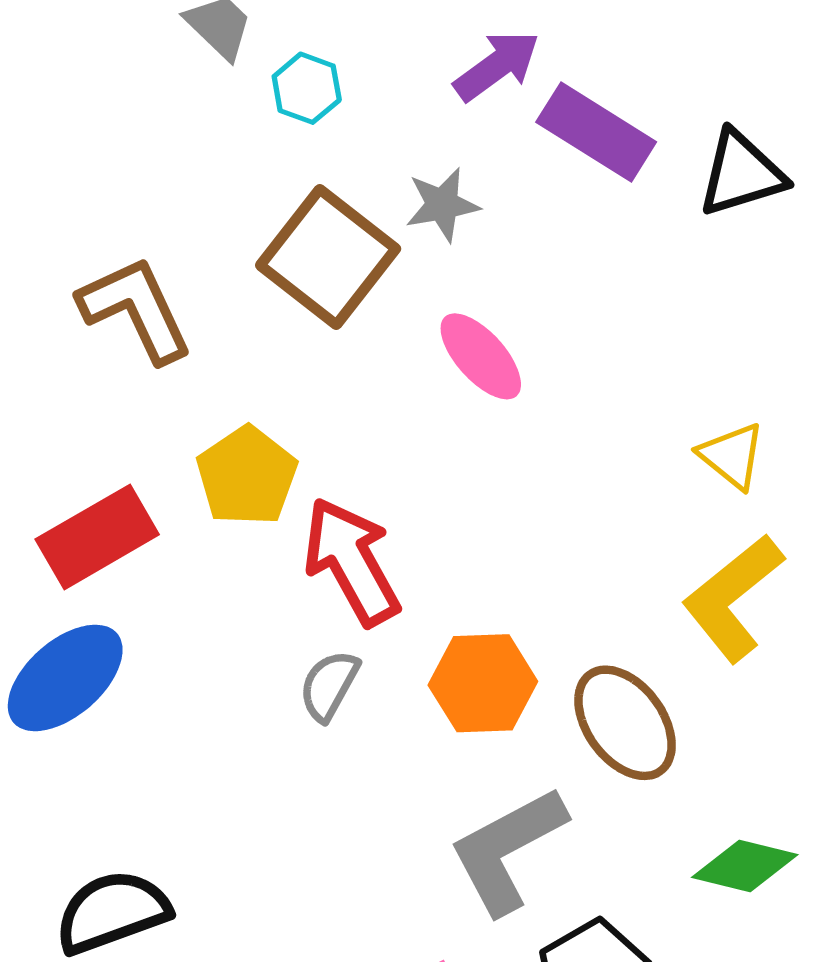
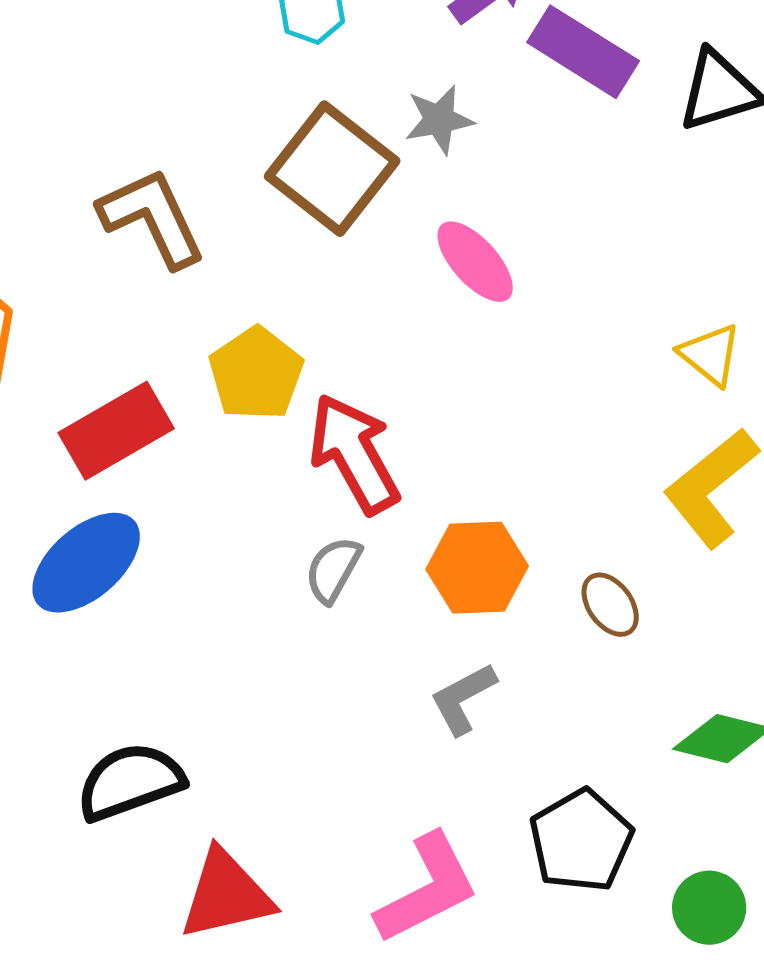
brown ellipse: (625, 723) -> (610, 605), size x0.6
gray L-shape: (508, 850) -> (463, 699), moved, size x0.6

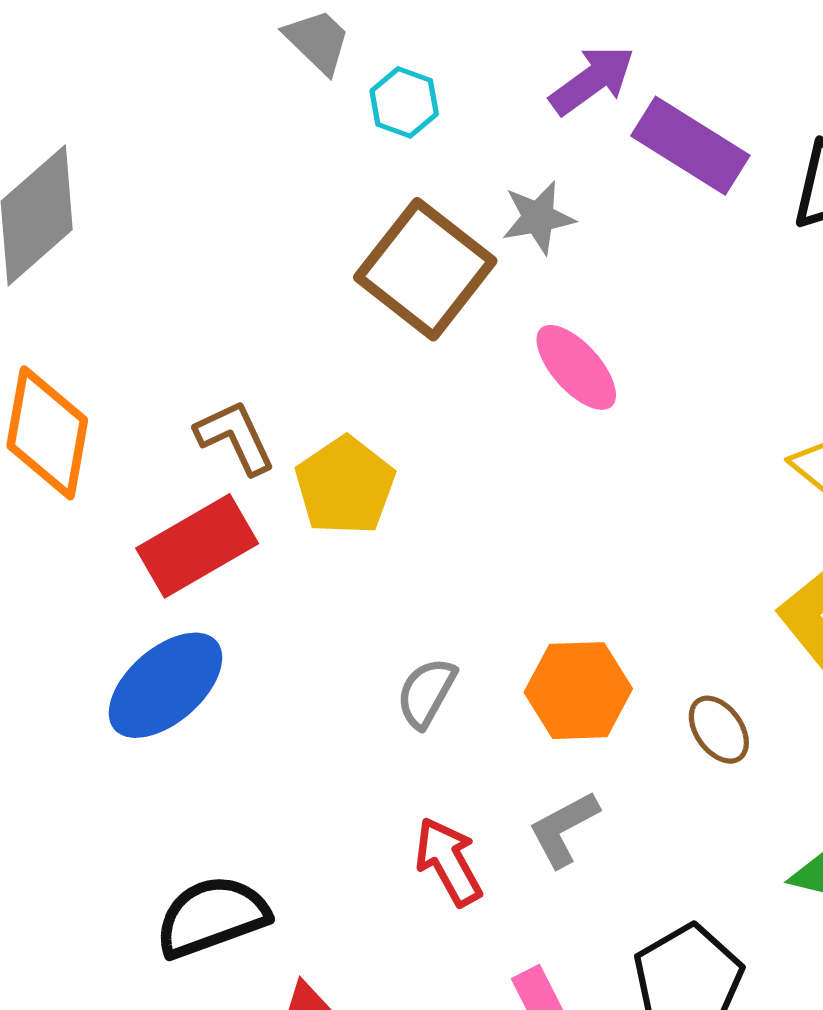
brown L-shape: (152, 218) -> (235, 437), moved, size x0.7
red arrow: (354, 454) -> (448, 862), moved, size x0.7

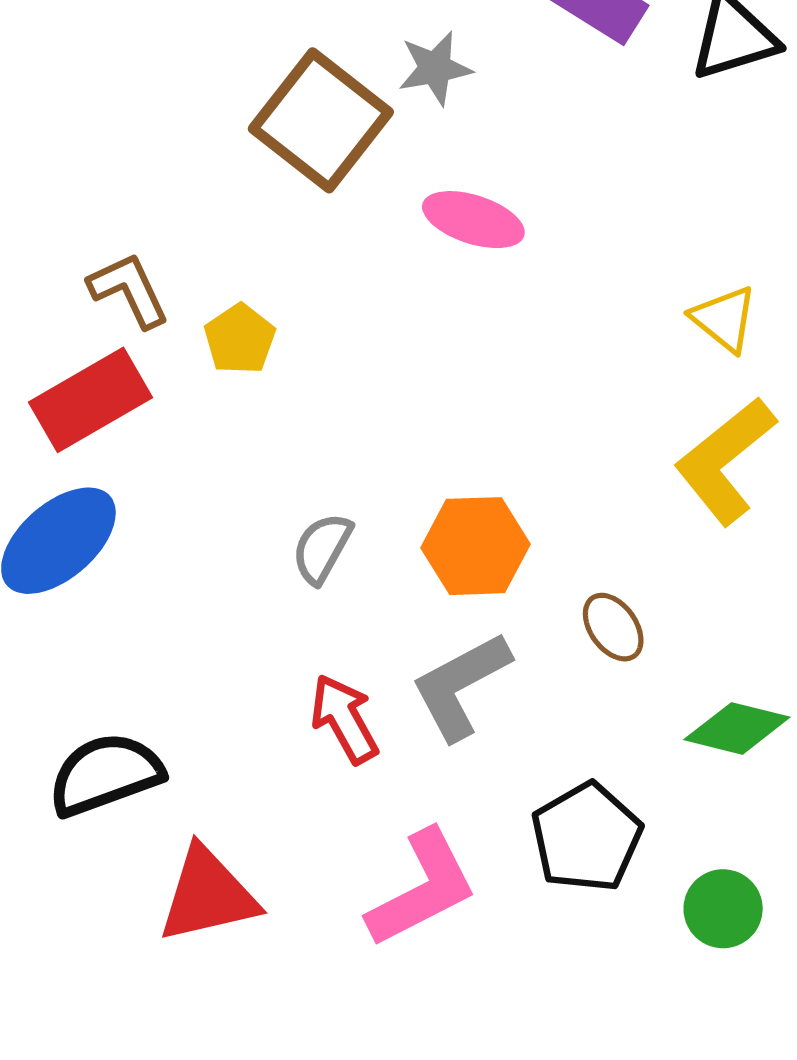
pink ellipse: (576, 367) -> (473, 220), turned -30
yellow pentagon: (345, 486) -> (240, 339), size x0.7
brown ellipse: (719, 730) -> (613, 627), moved
gray L-shape: (564, 829) -> (461, 686), size x1.4

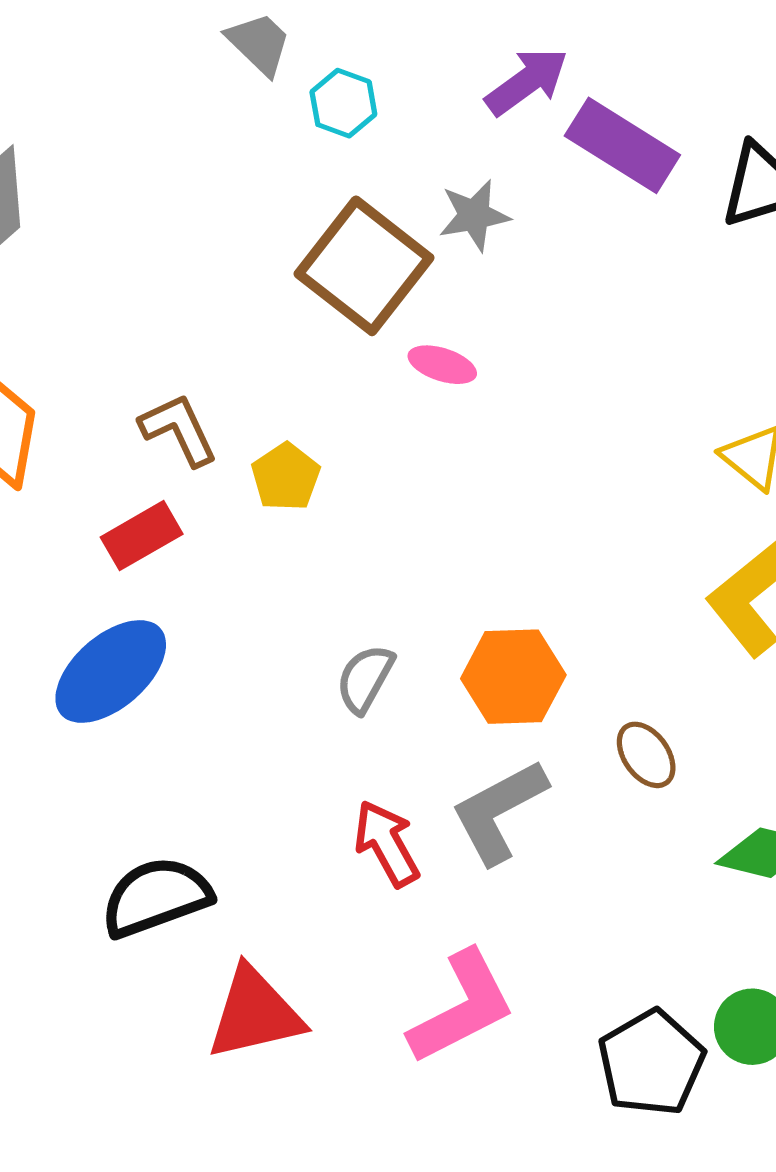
pink ellipse: (473, 220) -> (442, 365), moved, size x0.7
red rectangle: (90, 400) -> (142, 536), size x0.7
black pentagon: (587, 837) -> (651, 1063), moved

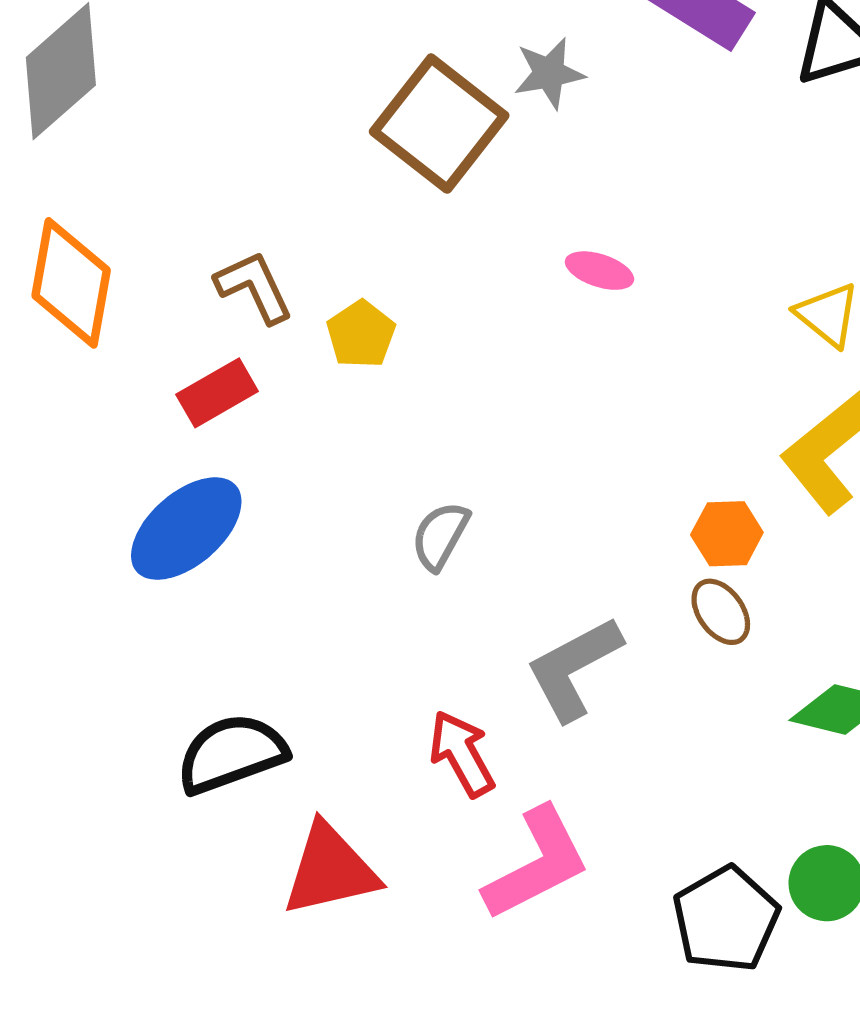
pink ellipse: (442, 365) -> (599, 271), moved
orange hexagon: (513, 677) -> (727, 534), moved, size x0.7
red arrow: (387, 843) -> (462, 754), moved

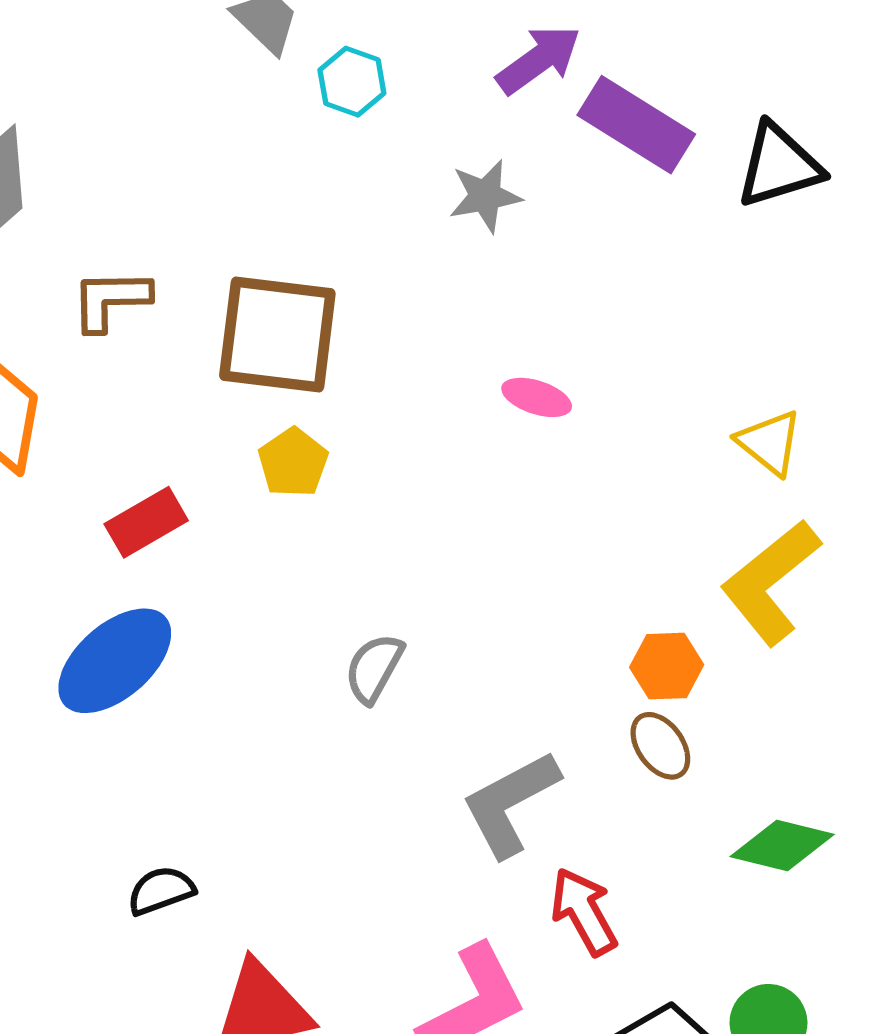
brown square: (439, 124) -> (277, 334), moved, turned -31
brown L-shape: (254, 287) -> (111, 300), moved, turned -66
black semicircle: (231, 754) -> (161, 891), size x0.6
red arrow: (462, 754) -> (584, 912), moved

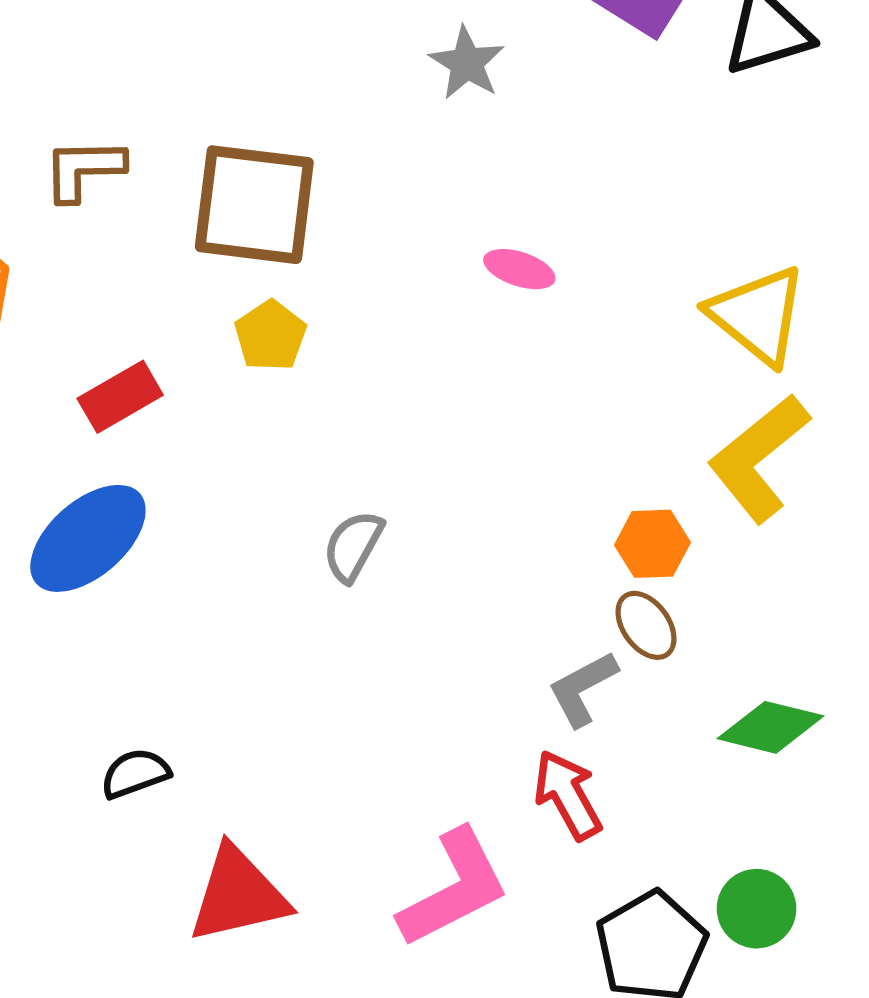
gray star: (485, 196) -> (467, 63), turned -30
yellow triangle: (770, 443) -> (758, 315), size x1.5
gray L-shape: (510, 804) -> (583, 689), moved, size x0.7

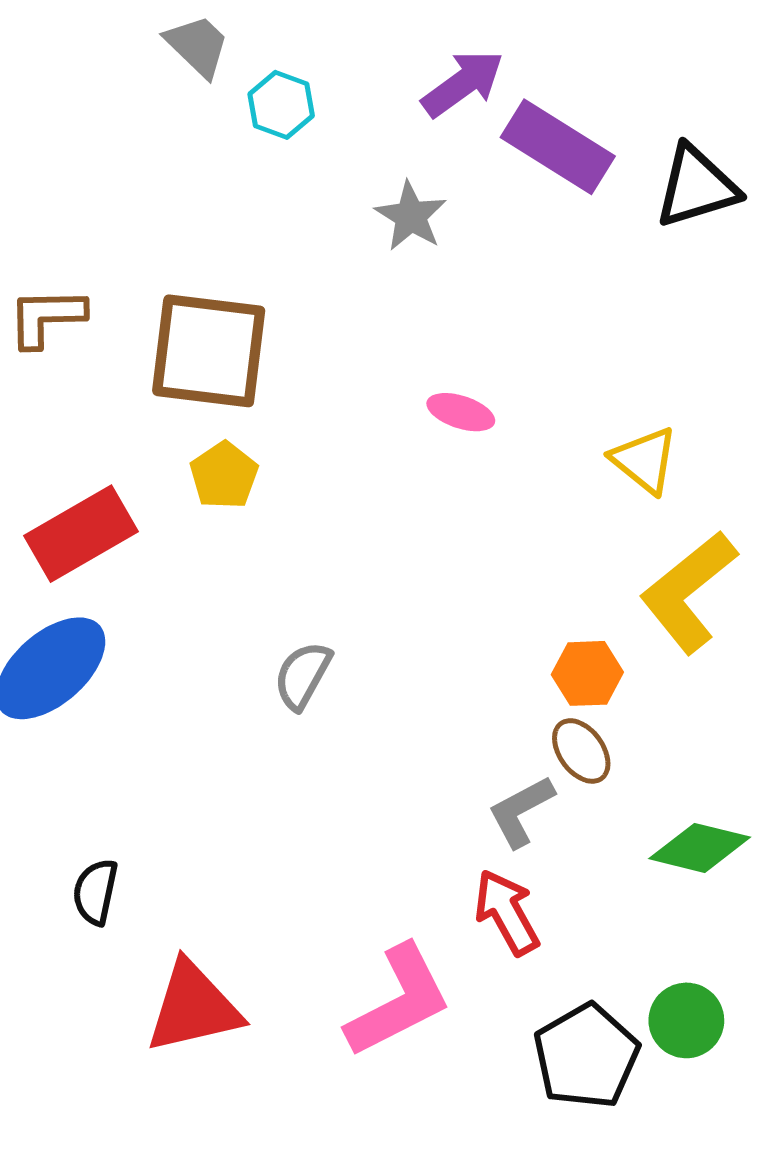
yellow triangle: (758, 315) -> (645, 460), moved, size x0.7
red rectangle: (120, 397) -> (81, 534), size x1.4
black semicircle: (135, 773) -> (95, 892), turned -58

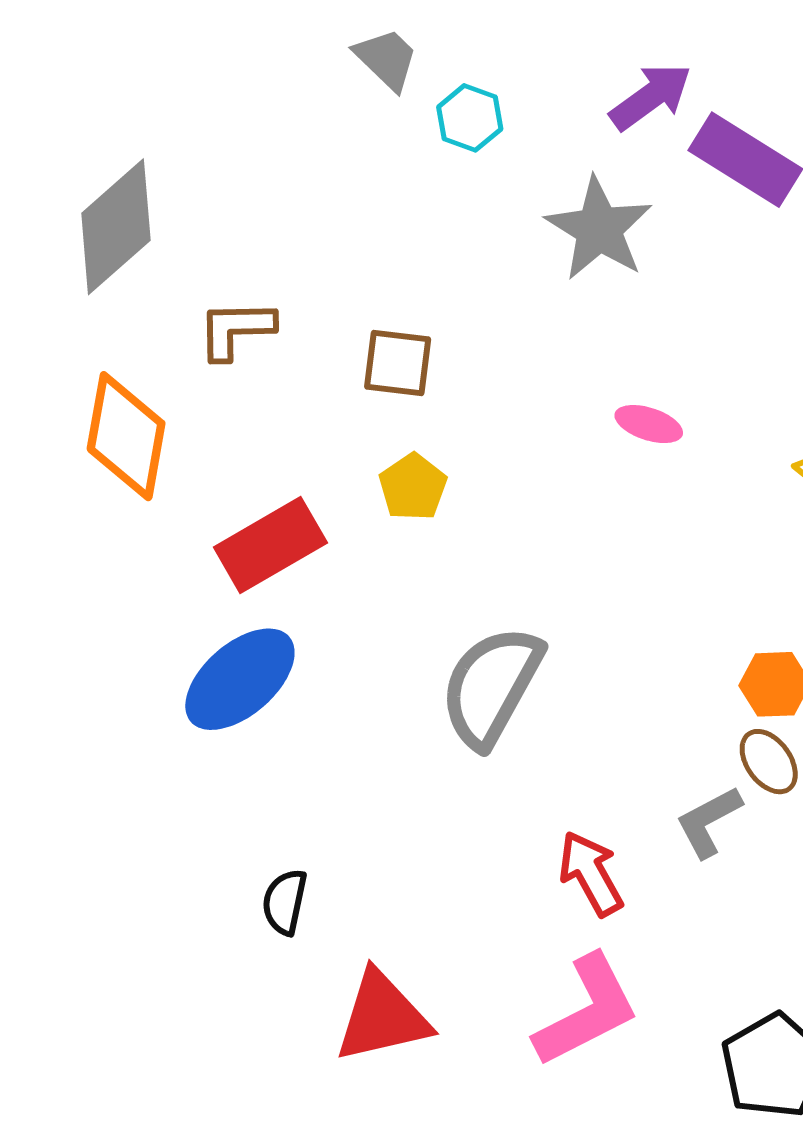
gray star: (411, 216) -> (599, 229), size x1.5
brown square: (209, 351) -> (398, 363), size x0.6
gray semicircle: (303, 675) -> (491, 686), size x1.8
red arrow: (507, 912) -> (591, 873), moved

